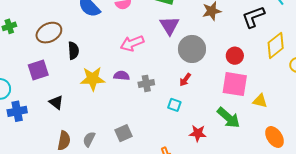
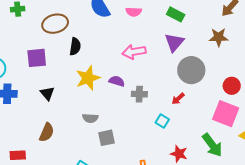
yellow star: (93, 79) -> (88, 78), turned -30
gray semicircle: (89, 139) -> (90, 118), moved, turned -126

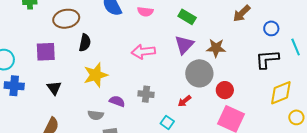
brown star: (219, 37) -> (216, 48), moved
purple semicircle: (117, 81) -> (117, 101), moved
red circle: (232, 86) -> (225, 90), moved

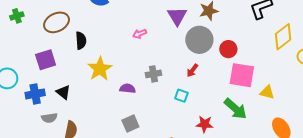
pink arrow: (143, 52) -> (140, 34), size x0.6
blue cross: (14, 86) -> (35, 94), moved
gray semicircle: (96, 115) -> (49, 118), moved

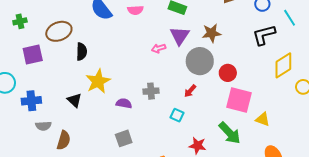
pink arrow: (140, 34) -> (159, 48), moved
purple square: (46, 60) -> (33, 54), moved
black triangle: (63, 92) -> (74, 100), moved

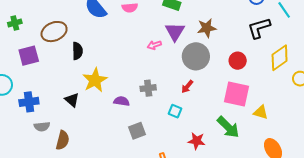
red circle: (228, 73) -> (238, 61), moved
gray square: (124, 138) -> (137, 131), moved

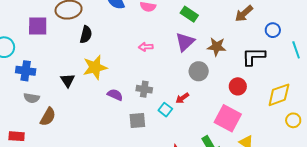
black L-shape: (259, 28) -> (254, 56), moved
pink arrow: (154, 45) -> (146, 47), moved
gray circle: (196, 56) -> (199, 71), size x0.7
cyan square: (175, 111) -> (165, 110), moved
gray square: (137, 131) -> (137, 120), moved

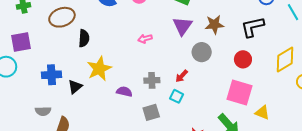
purple square: (38, 26) -> (21, 42), moved
blue cross: (26, 71) -> (51, 75), moved
black triangle: (68, 80) -> (75, 87), turned 35
red arrow: (182, 98) -> (182, 76), moved

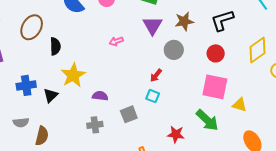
brown ellipse: (62, 17) -> (32, 27), turned -35
gray cross: (152, 80) -> (95, 125), moved

